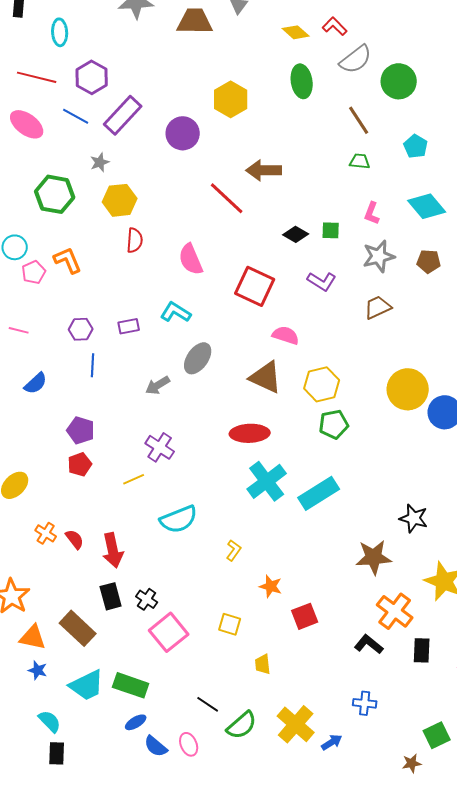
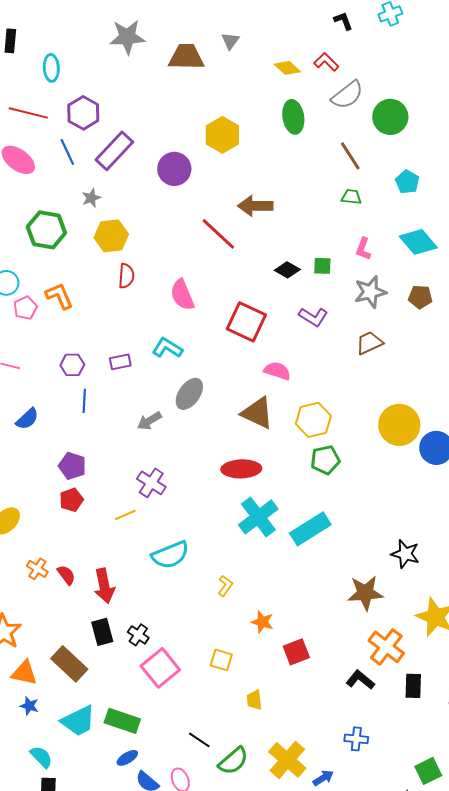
blue line: (76, 116) -> (67, 152), turned 36

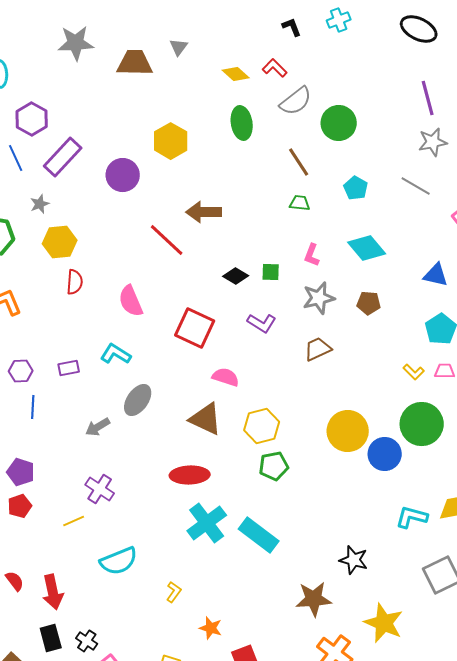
cyan rectangle: (310, 529) -> (259, 535), turned 69

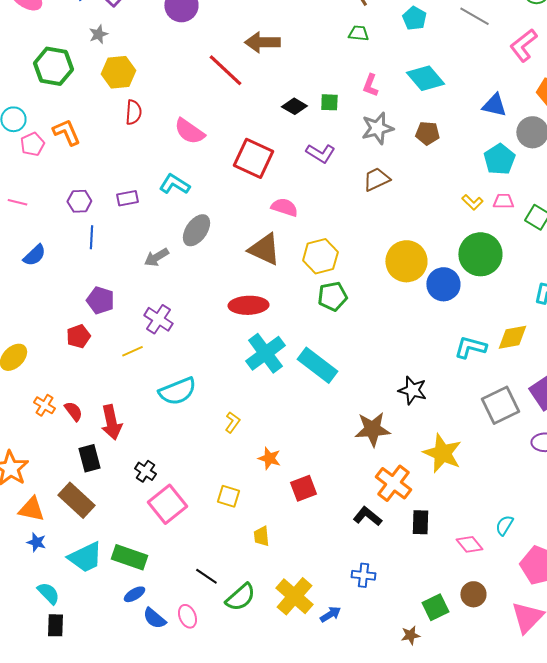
pink semicircle: (131, 301) -> (189, 131), turned -32
purple pentagon: (21, 472) -> (100, 300), moved
black rectangle: (51, 638) -> (89, 458), moved

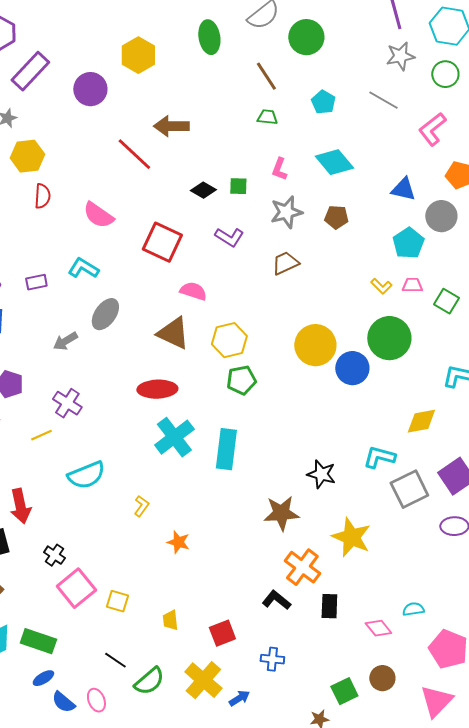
cyan L-shape: (470, 347) -> (379, 457), moved
cyan rectangle: (317, 365) -> (226, 449), turned 60
red square: (303, 488) -> (222, 633), moved
yellow square: (228, 496) -> (117, 601), moved
cyan semicircle: (504, 525) -> (413, 609), turned 50

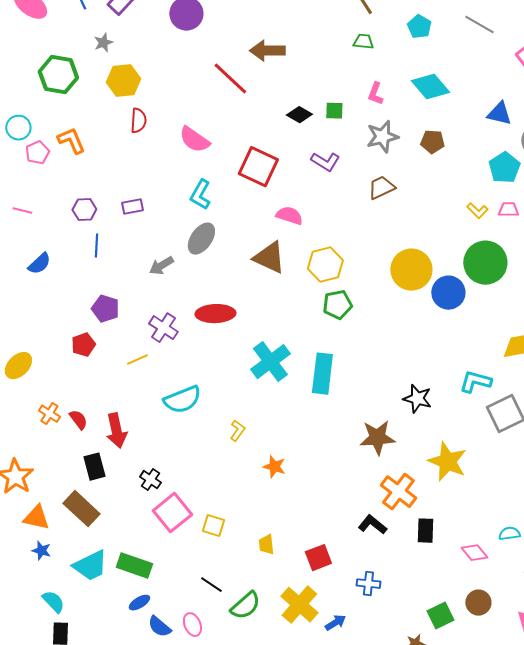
cyan L-shape: (83, 268) -> (200, 195), moved, turned -92
red ellipse: (157, 389) -> (215, 314), moved

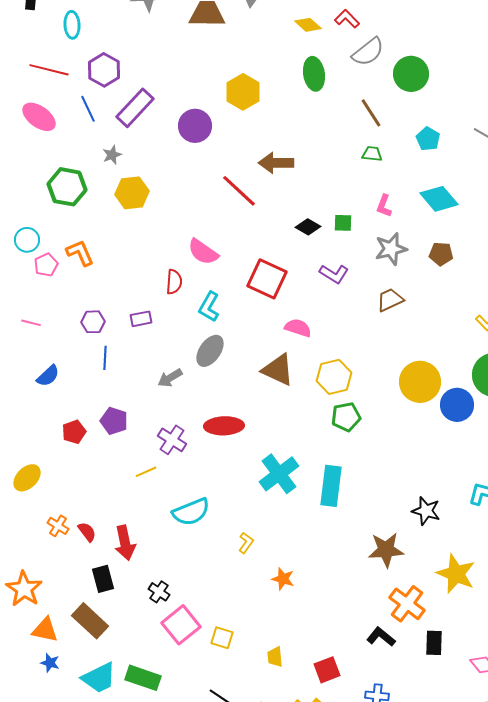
red semicircle: (138, 121) -> (174, 282), moved
red pentagon: (83, 345) -> (74, 432), moved

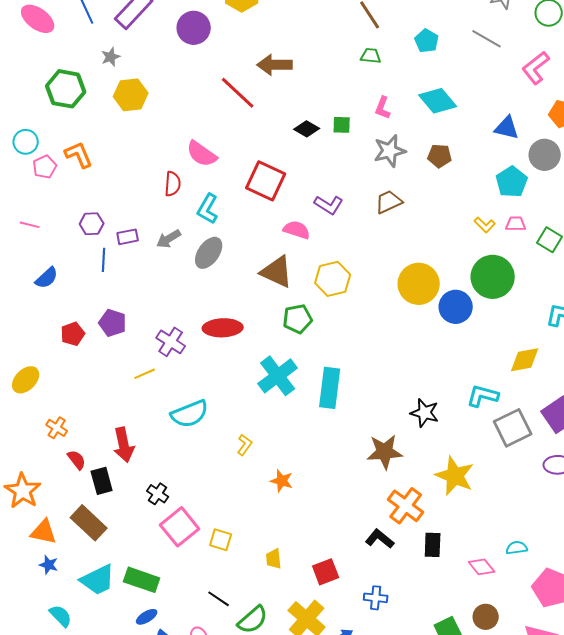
purple L-shape: (334, 274) -> (329, 205), moved
purple rectangle: (141, 319) -> (128, 237), moved
gray arrow: (170, 378) -> (169, 239), moved
green pentagon: (346, 417) -> (298, 319), moved
red semicircle: (87, 532) -> (77, 460), moved

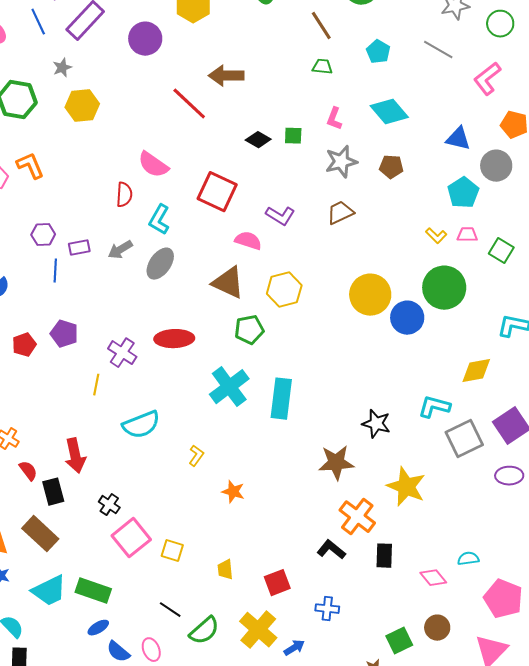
yellow line: (145, 374) -> (96, 385), turned -55

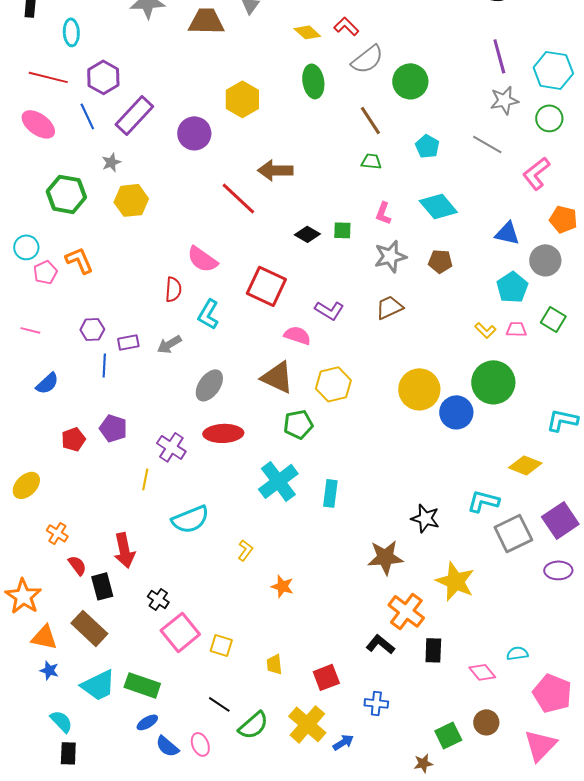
green square: (501, 251) -> (553, 319), moved
gray ellipse: (160, 264) -> (209, 385), moved
yellow diamond: (476, 371) -> (525, 465), turned 32
cyan rectangle: (281, 399) -> (330, 493), size x0.7

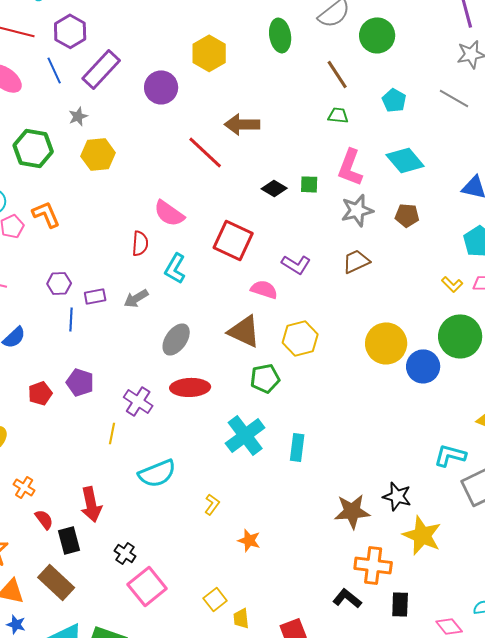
pink L-shape: (383, 213) -> (350, 167), size x1.6
black star: (425, 518) -> (397, 496), moved
orange cross: (406, 611) -> (373, 565), turned -30
yellow square: (221, 645) -> (215, 599), moved, turned 35

